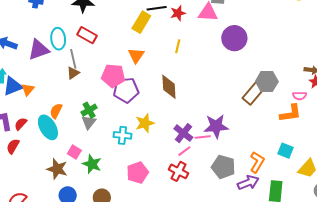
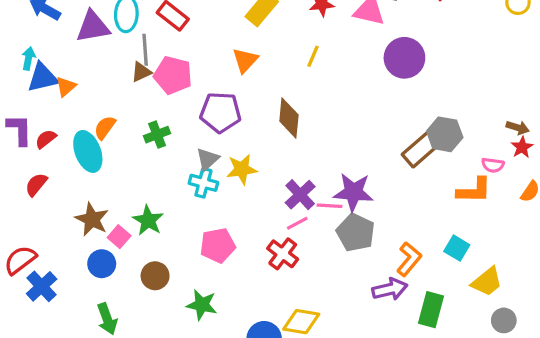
pink pentagon: (113, 76) -> (173, 75), moved
gray triangle: (89, 122) -> (207, 159), moved
red semicircle: (13, 146) -> (36, 185), moved
pink square: (74, 152) -> (119, 237), moved
gray pentagon: (223, 167) -> (356, 233), moved

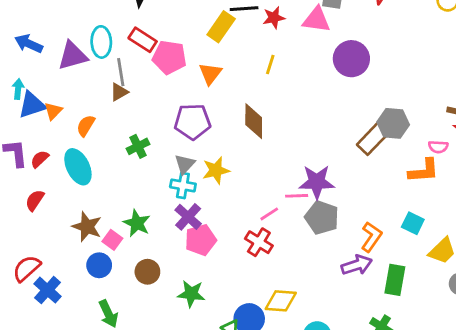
pink pentagon: (173, 75) -> (169, 57), moved
orange semicircle: (105, 128) -> (86, 126), moved
purple cross: (300, 195) -> (188, 217), moved

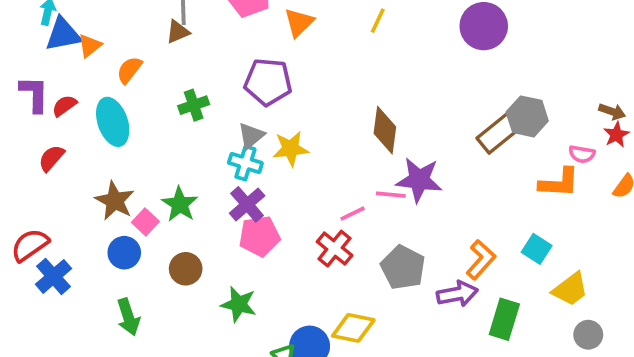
brown diamond: (254, 121) -> (385, 130), moved
gray pentagon: (322, 218) -> (403, 267), moved

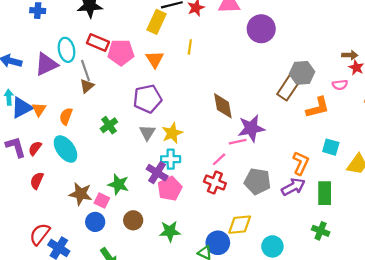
yellow line: (378, 21) -> (190, 47), moved
cyan cross: (245, 163) -> (171, 159), moved
orange L-shape: (559, 183) -> (318, 107), moved

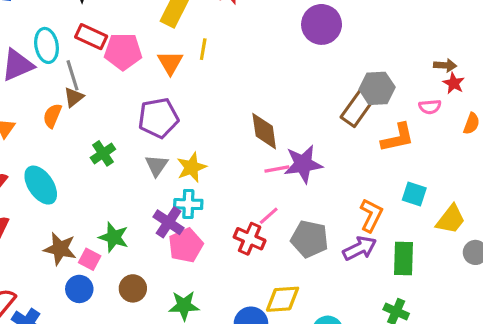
yellow line: (190, 47) -> (203, 49), moved
orange semicircle: (66, 116) -> (52, 116), moved
pink line: (238, 142) -> (277, 169), moved
pink line: (219, 159) -> (269, 216), moved

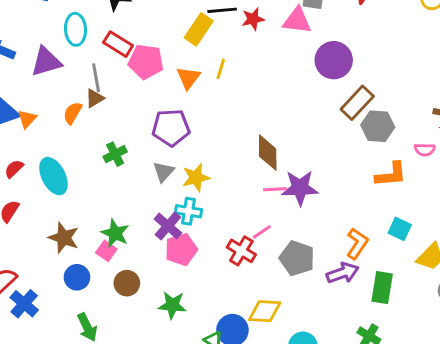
cyan ellipse: (47, 45) -> (75, 29), moved
brown rectangle: (357, 108) -> (357, 103), moved
pink square: (90, 259) -> (106, 251), moved

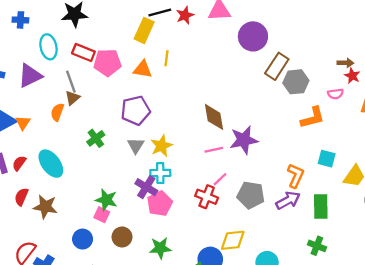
orange triangle: (188, 78) -> (143, 69), turned -48
pink line: (275, 189) -> (214, 150), moved
brown star: (64, 238) -> (45, 207), moved

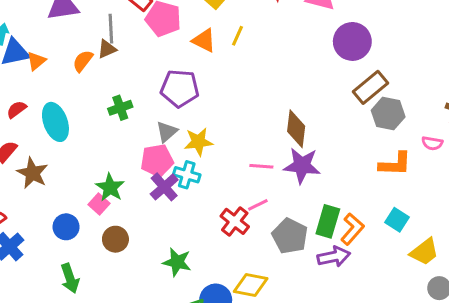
brown diamond: (214, 117) -> (296, 129), moved
pink pentagon: (160, 204) -> (157, 160), moved
green rectangle: (321, 207) -> (328, 221), moved
green star: (160, 248) -> (177, 262), moved

